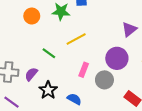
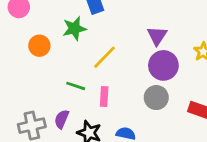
purple triangle: (129, 29) -> (157, 36), moved
pink rectangle: (84, 70) -> (104, 97), moved

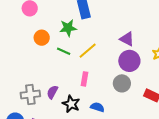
purple triangle: (157, 36) -> (127, 39), turned -42
green line: (76, 86) -> (64, 51), moved

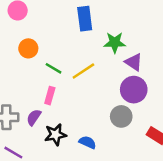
green star: (68, 28) -> (115, 43), moved
pink rectangle: (85, 79) -> (50, 96), moved
black star: (71, 104) -> (55, 135), turned 30

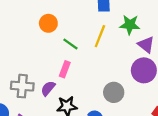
yellow line: (83, 71) -> (100, 36), moved, turned -40
gray circle: (121, 116) -> (114, 92), moved

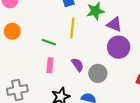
orange circle: (48, 23) -> (12, 31), moved
purple semicircle: (48, 88) -> (77, 65), moved, turned 120

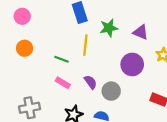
purple triangle: (114, 24) -> (141, 32), moved
pink rectangle: (50, 65) -> (63, 83), turned -64

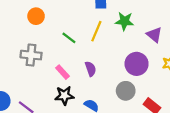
pink rectangle: (63, 83) -> (63, 72), moved
gray circle: (111, 91) -> (126, 91), moved
gray cross: (30, 108) -> (31, 55), moved

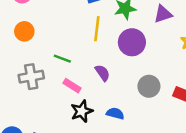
purple triangle: (154, 35) -> (163, 14), turned -42
green line: (69, 38) -> (62, 59), moved
purple circle: (137, 64) -> (132, 42), moved

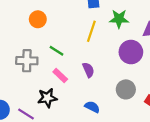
orange circle: (24, 31) -> (38, 19), moved
purple circle: (132, 42) -> (131, 52), moved
black star: (82, 111) -> (47, 98), moved

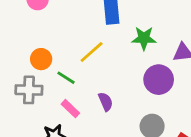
orange circle: (38, 19) -> (41, 59), moved
yellow line: (91, 31) -> (92, 52), moved, turned 30

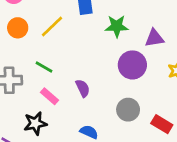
yellow line: (92, 52) -> (52, 26), moved
orange circle: (41, 59) -> (18, 28), moved

